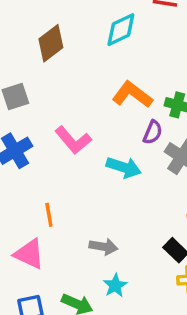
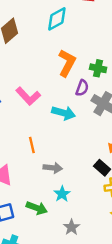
orange L-shape: (132, 95) -> (67, 63), turned 84
orange line: (49, 215) -> (32, 145), moved

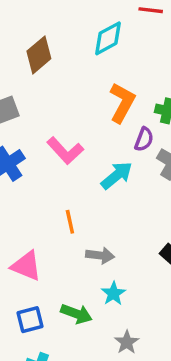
cyan arrow: (64, 113) -> (117, 175), turned -55

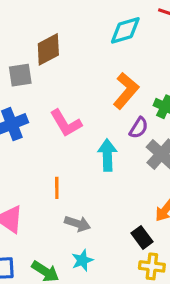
brown diamond: (39, 55) -> (48, 49), moved
cyan arrow: (117, 175) -> (107, 155), turned -64

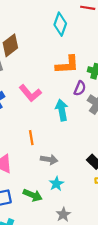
cyan diamond: (125, 30) -> (60, 24), turned -45
orange L-shape: (126, 91) -> (67, 65), turned 55

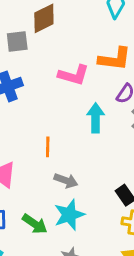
pink L-shape: (30, 93) -> (74, 75), moved, turned -45
cyan star: (56, 184) -> (69, 215), size x1.5

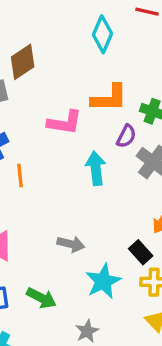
orange line: (48, 147) -> (20, 175), moved
cyan star: (69, 215) -> (103, 281), moved

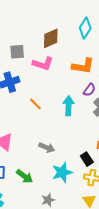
brown diamond: (23, 62) -> (51, 38), moved
pink L-shape: (65, 122) -> (43, 64), moved
orange line: (20, 175) -> (35, 104), moved, turned -48

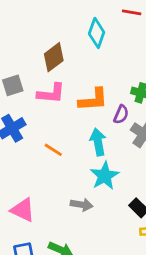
orange L-shape: (83, 66) -> (93, 100), moved
cyan star: (62, 172) -> (105, 176), moved

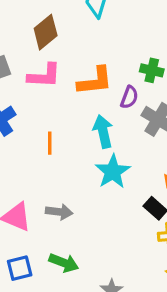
orange line: (53, 150) -> (50, 143), turned 60
gray arrow: (82, 205) -> (59, 212), moved

